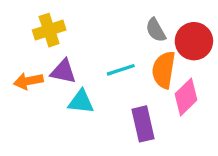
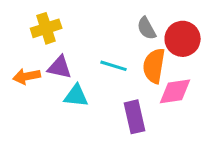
cyan line: (121, 70) -> (114, 66), turned 35
pink diamond: (186, 97) -> (175, 91), turned 36

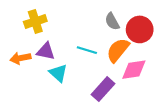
orange semicircle: (154, 66) -> (118, 50), turned 30
cyan triangle: (76, 96) -> (58, 73), turned 36
purple rectangle: (135, 117) -> (103, 89), turned 55

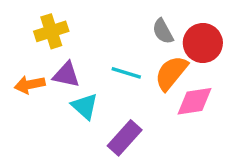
purple rectangle: (103, 89) -> (125, 138), moved

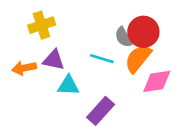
gray semicircle: (163, 31) -> (123, 37), moved
red circle: (203, 43) -> (143, 32), moved
cyan triangle: (85, 106) -> (68, 85), turned -40

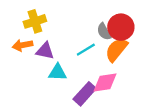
cyan line: (102, 59) -> (86, 50), turned -48
orange arrow: (24, 68) -> (22, 45), moved
pink diamond: (157, 81) -> (105, 83), moved

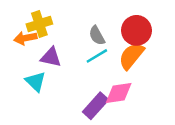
gray semicircle: (104, 32) -> (97, 36), moved
orange arrow: (22, 45) -> (25, 38), moved
cyan triangle: (58, 72) -> (36, 81), moved, turned 42

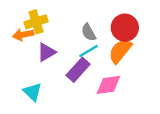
purple triangle: (51, 57) -> (47, 52), turned -42
cyan triangle: (36, 81) -> (33, 92), moved
purple rectangle: (96, 106) -> (78, 70), moved

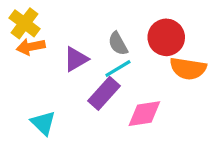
yellow cross: (36, 22) -> (25, 23), moved, turned -35
orange semicircle: (120, 51) -> (188, 69), moved, turned -120
purple triangle: (47, 52) -> (76, 59), moved

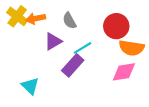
gray semicircle: (118, 44) -> (69, 21), moved
orange arrow: (31, 47) -> (36, 19), moved
pink diamond: (144, 114) -> (124, 72), moved

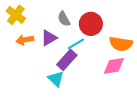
orange arrow: (36, 19) -> (25, 40), moved
red circle: (116, 26) -> (91, 24), moved
cyan triangle: (30, 86) -> (56, 79), moved

